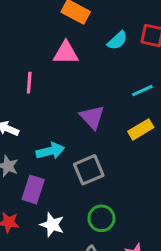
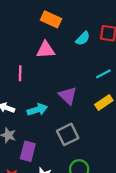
cyan arrow: (50, 151) -> (37, 110), moved

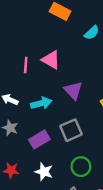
pink triangle: (46, 50) -> (51, 60), moved, turned 30
purple rectangle: (28, 151) -> (39, 139), moved, turned 42

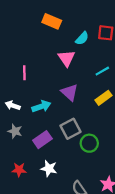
pink triangle: (51, 60) -> (66, 58), moved, turned 30
green circle: (81, 167) -> (89, 143), moved

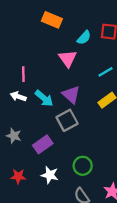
white arrow: (13, 105) -> (18, 96), moved
cyan arrow: (41, 106) -> (44, 98), moved, turned 60
gray square: (71, 129) -> (67, 120), moved
green circle: (89, 143) -> (83, 166), moved

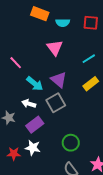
cyan semicircle: (84, 38) -> (63, 23), moved, turned 48
pink line: (23, 74) -> (16, 63), turned -40
white arrow: (18, 96) -> (29, 104), moved
white star: (50, 175) -> (33, 148), moved

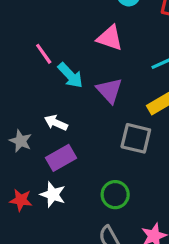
pink triangle: (55, 48) -> (110, 38), turned -42
cyan arrow: (35, 84) -> (70, 75), moved
gray square: (56, 103) -> (136, 138), moved, turned 36

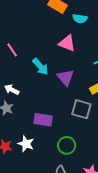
pink line: (44, 54) -> (12, 50), moved
white arrow: (56, 123) -> (12, 90), moved
purple rectangle: (61, 158) -> (43, 120), moved, turned 36

